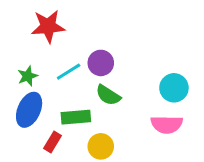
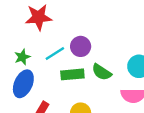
green semicircle: (108, 95) -> (102, 72), moved
green rectangle: (76, 117) -> (72, 74), moved

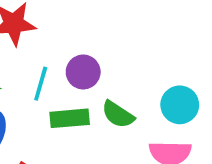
cyan line: (55, 53) -> (41, 84), turned -42

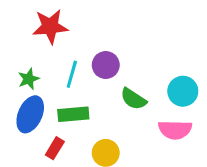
green rectangle: (70, 118) -> (73, 114), moved

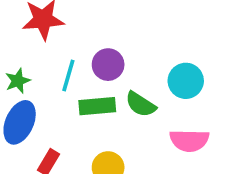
cyan circle: (183, 91) -> (186, 81), moved
green rectangle: (73, 114) -> (97, 106), moved

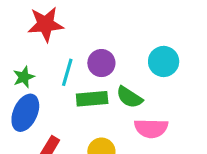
cyan circle: (186, 81) -> (164, 61), moved
pink semicircle: (189, 140) -> (151, 128), moved

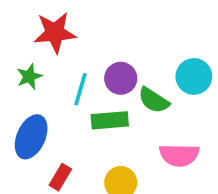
green star: (24, 77) -> (29, 76), moved
green semicircle: (129, 97) -> (154, 100), moved

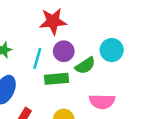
red star: (55, 33) -> (53, 21), moved
green semicircle: (154, 100) -> (85, 66), turned -66

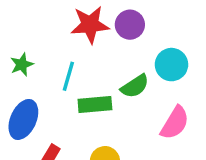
purple circle: (64, 51) -> (130, 25), moved
pink semicircle: (102, 102) -> (175, 123), moved, turned -60

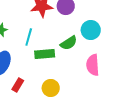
pink semicircle: (175, 123) -> (93, 65), turned 145

